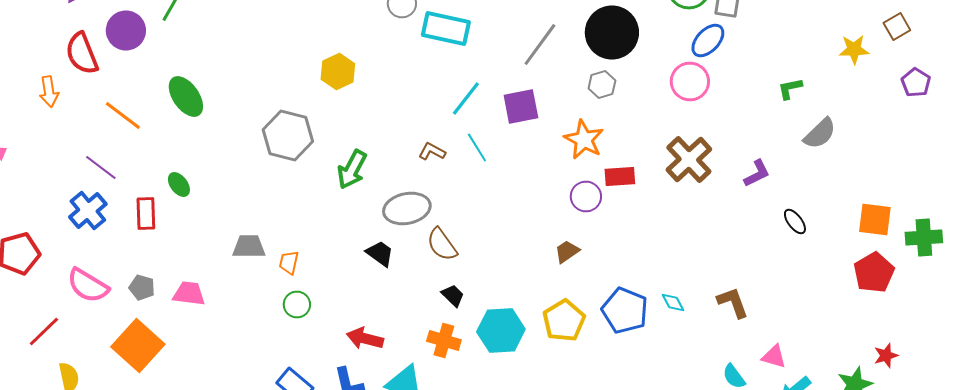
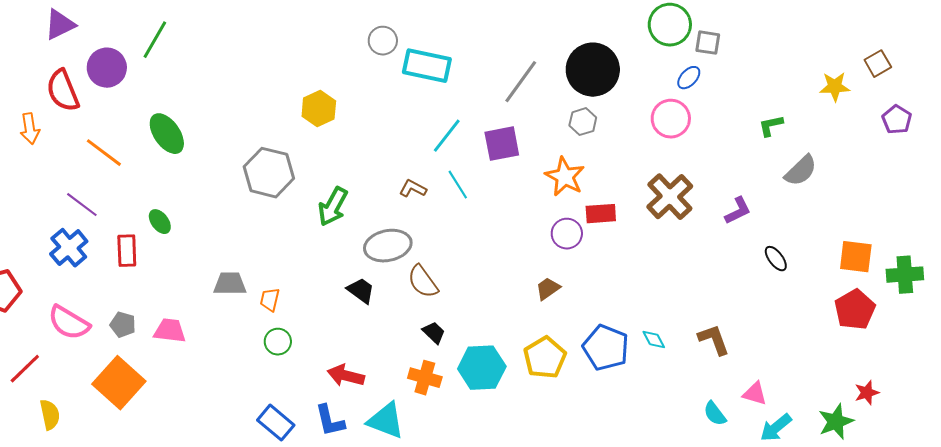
blue ellipse: (708, 40) -> (689, 78), size x0.7

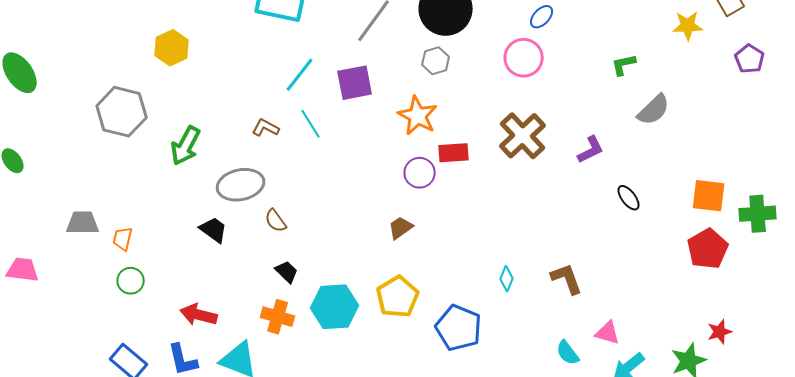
brown semicircle: (423, 282) -> (276, 221), size x0.7
cyan diamond: (654, 340) -> (507, 279), turned 50
blue pentagon: (606, 348) -> (459, 328), moved

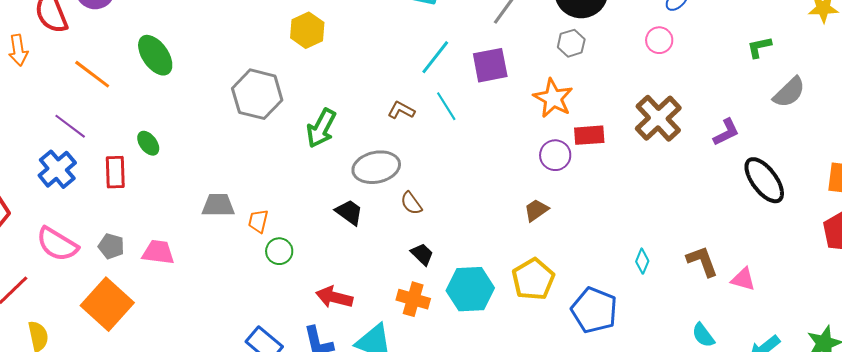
pink circle: (524, 58) -> (659, 40), size x0.7
black ellipse: (629, 198) -> (764, 180), size x1.8
green circle: (131, 281) -> (279, 251), moved
pink triangle: (608, 333) -> (743, 279), moved

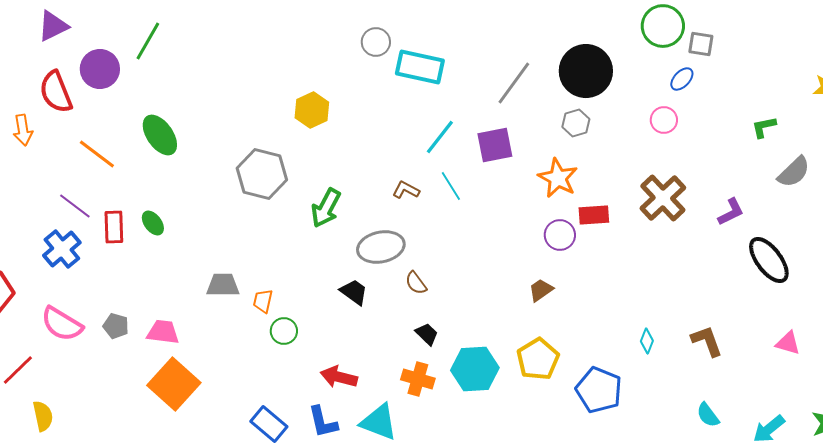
red rectangle: (115, 172) -> (114, 227), moved
pink triangle: (743, 279) -> (788, 343), moved
orange square: (107, 304) -> (174, 384), moved

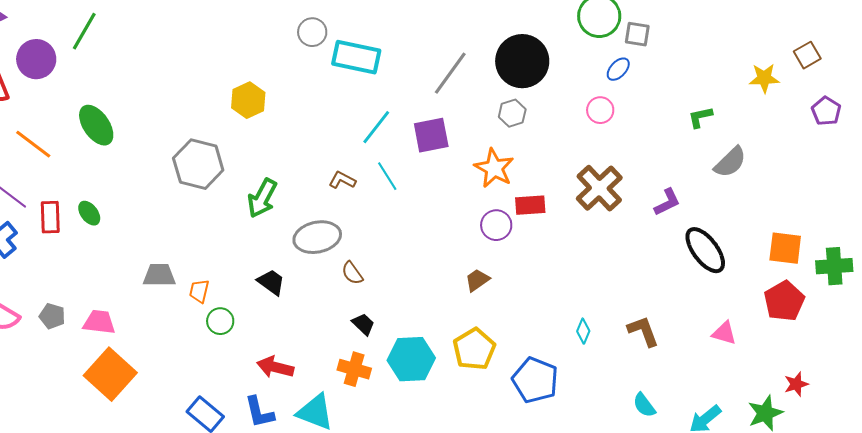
black trapezoid: (354, 292) -> (271, 282), moved

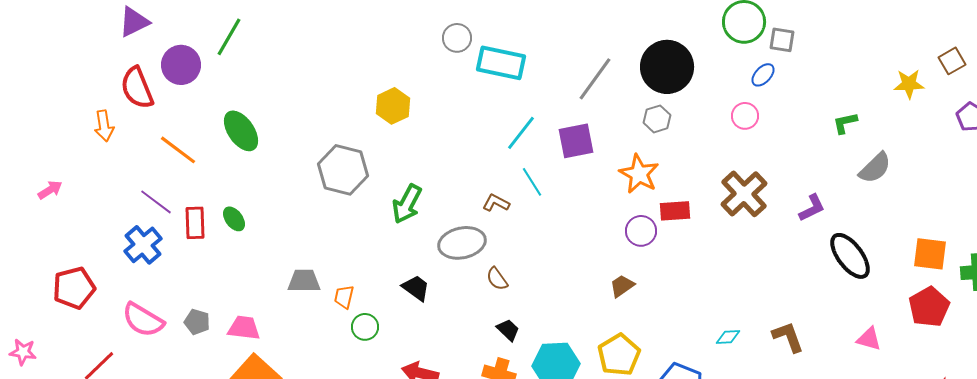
brown L-shape: (342, 180) -> (496, 203), moved
cyan diamond: (583, 331) -> (728, 337), turned 65

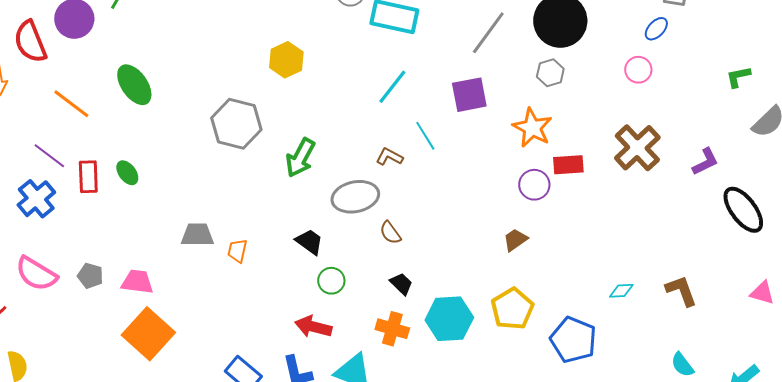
cyan line: (521, 133) -> (392, 87), moved
green circle: (365, 327) -> (331, 281), moved

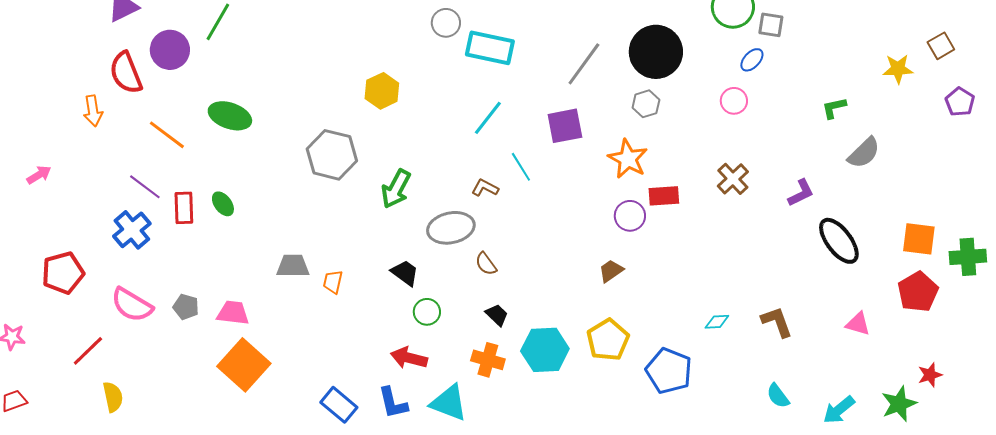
green ellipse: (134, 85) -> (230, 116), turned -36
brown cross: (637, 148) -> (733, 179), size x0.7

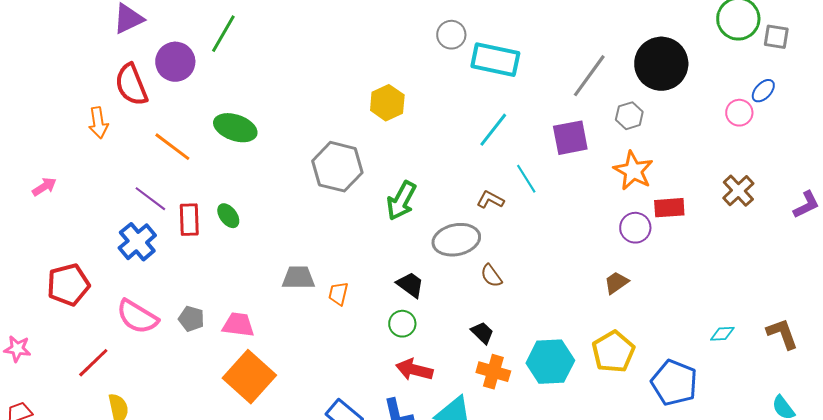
blue ellipse: (752, 60) -> (763, 91), moved
gray hexagon: (646, 104) -> (629, 116), moved
green circle: (427, 312) -> (402, 324), moved
black trapezoid: (497, 315) -> (482, 333), moved

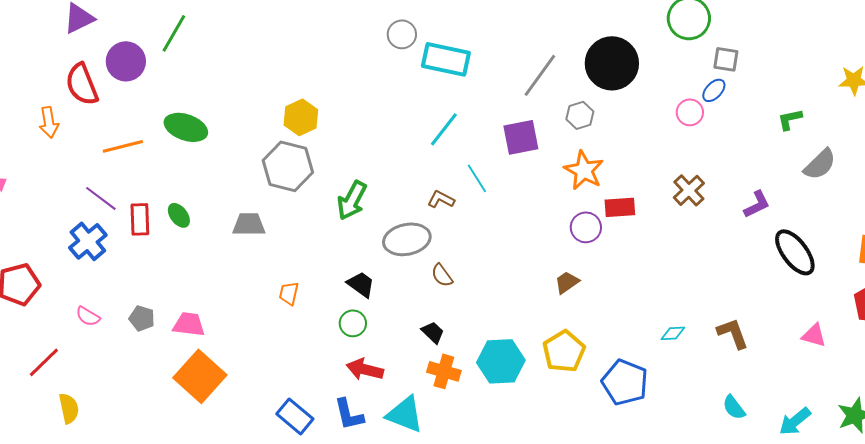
gray square: (776, 37) -> (726, 59), moved
yellow hexagon: (387, 103) -> (301, 117), moved
orange line: (172, 147) -> (123, 146), turned -51
gray trapezoid: (298, 278) -> (249, 224), moved
pink semicircle: (137, 317) -> (88, 316), size x0.6

